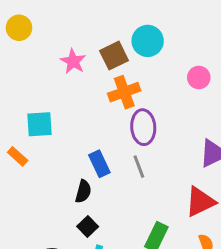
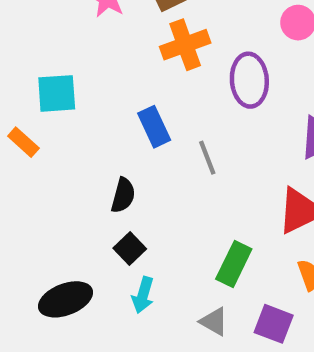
purple ellipse: (143, 127) -> (249, 80), moved
blue rectangle: (99, 164) -> (154, 127), moved

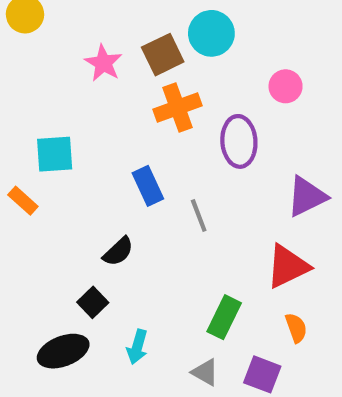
black semicircle: (123, 195) -> (118, 252), turned 32
black square: (130, 248) -> (93, 302), moved

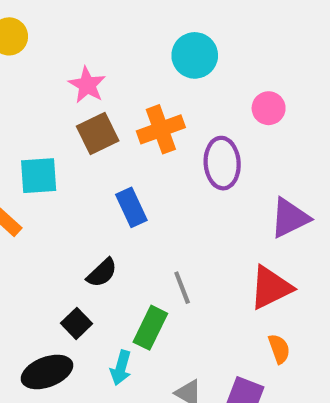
brown square: (163, 55) -> (98, 134), moved
gray line: (199, 216) -> (182, 288), moved
green rectangle: (224, 317) -> (150, 328), moved

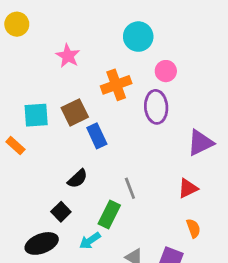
pink circle: (269, 108) -> (166, 71), moved
brown square: (98, 134) -> (75, 112), moved
red triangle: (271, 288) -> (188, 188), size x0.7
cyan arrow: (121, 368) -> (90, 241), turned 40

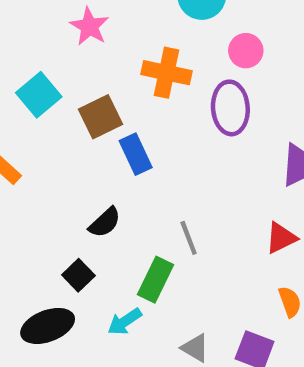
orange cross: (116, 85) -> (166, 73), turned 32
cyan square: (36, 115) -> (39, 95), moved, turned -36

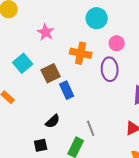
black square: (78, 275) -> (41, 145), turned 32

